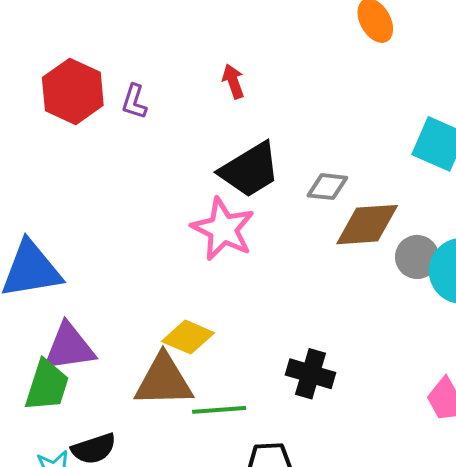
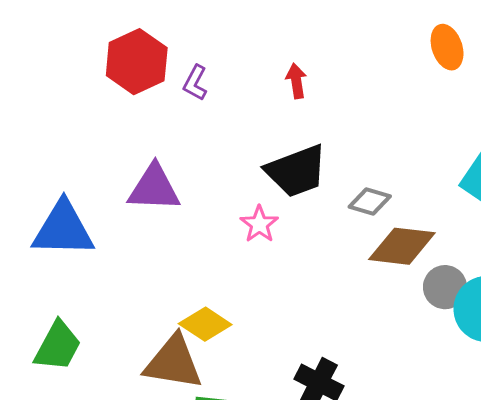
pink star: (223, 229) -> (259, 224), size x0.6
purple triangle: (69, 347) -> (154, 188), moved

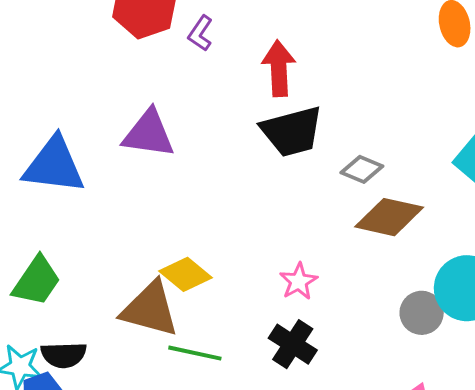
red arrow: (296, 81) -> (279, 68), moved, size x1.6
pink star: (259, 224) -> (299, 281), moved
gray circle: (445, 287) -> (422, 313), moved

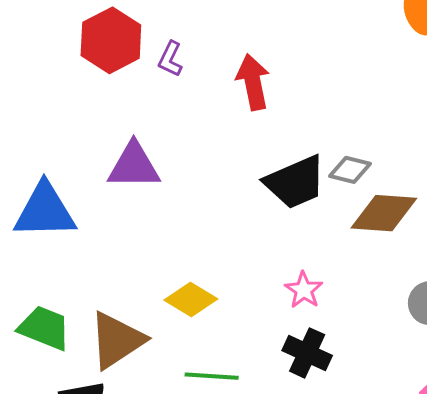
black trapezoid: (292, 131) -> (295, 182), moved
green trapezoid: (37, 281) -> (44, 328), turned -94
brown triangle: (150, 309) -> (117, 340), moved, turned -40

